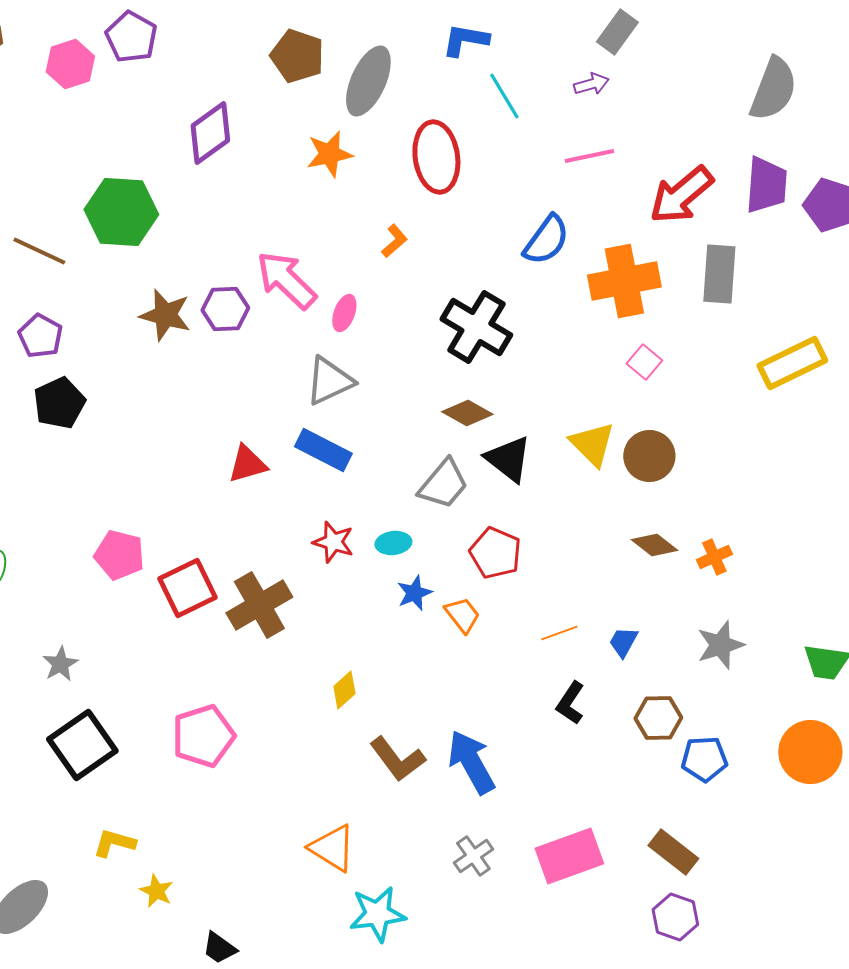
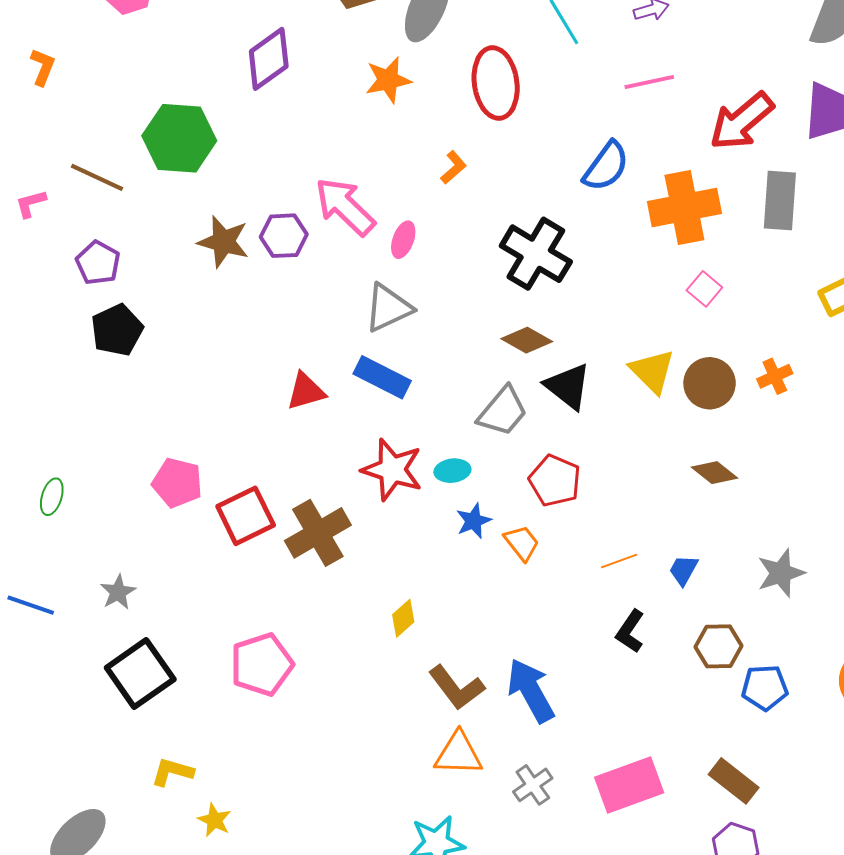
red star: (333, 542) -> (392, 470), size x1.5
orange cross: (714, 557) -> (775, 376), moved
orange triangle: (332, 848) -> (458, 754), moved, turned -30

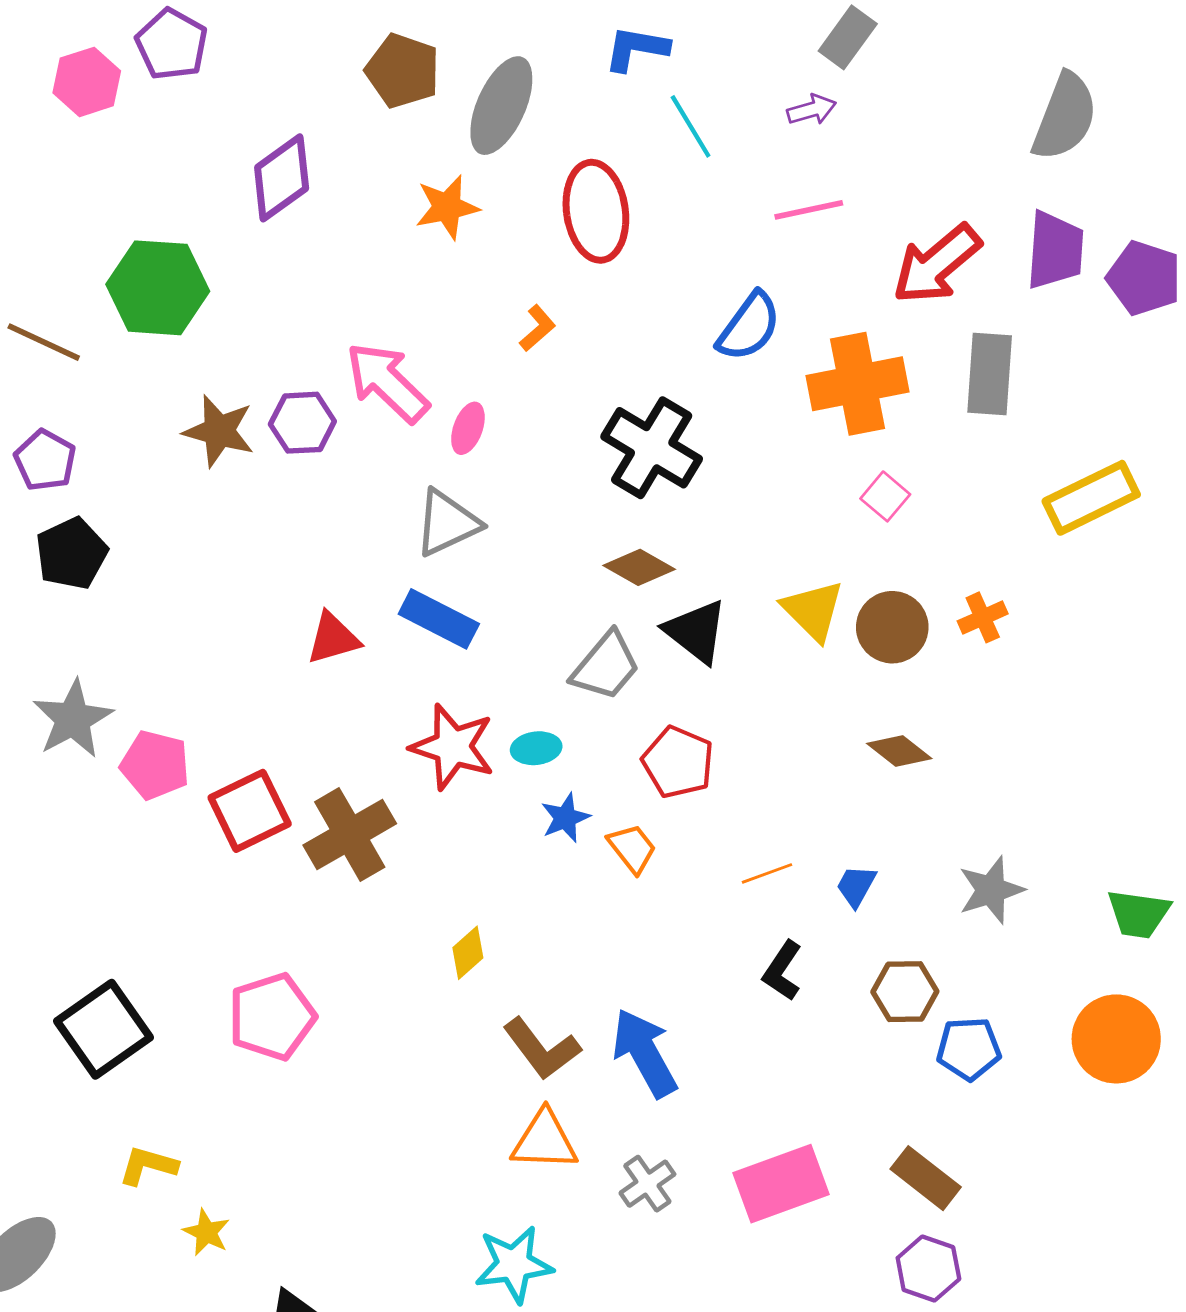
gray star: (118, 592) -> (73, 719), moved, size x1.6

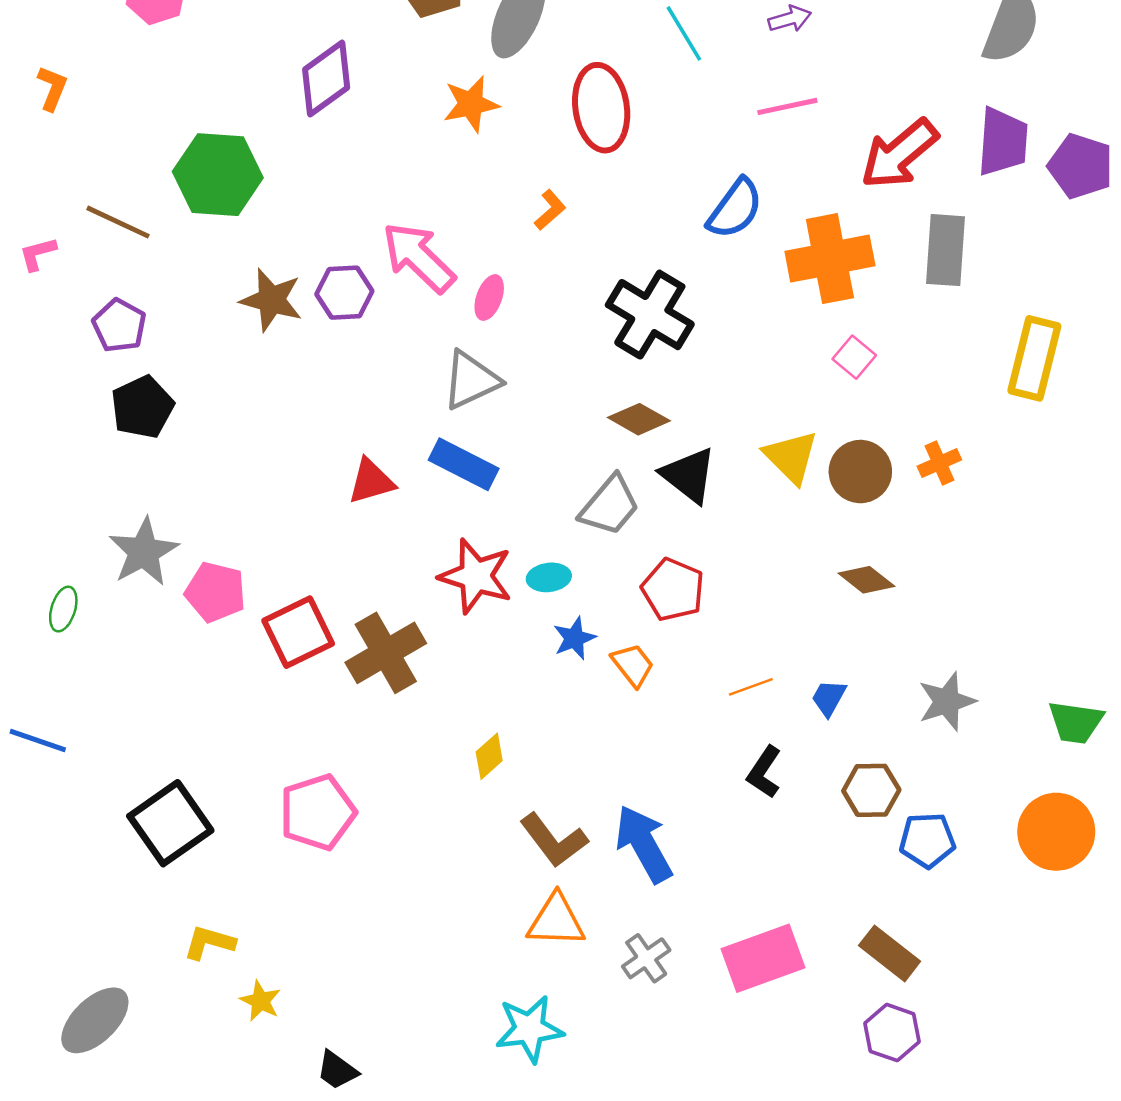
yellow rectangle: (1091, 498) -> (1034, 358), turned -50

